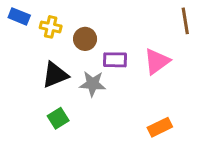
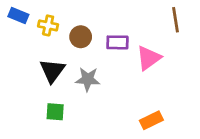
purple rectangle: (115, 60) -> (117, 42), moved
black triangle: (55, 75) -> (52, 71), turned -32
green square: (58, 118) -> (55, 112), turned 36

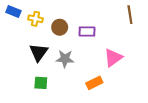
pink triangle: (149, 58) -> (113, 58), moved
orange rectangle: (151, 120) -> (94, 83), moved

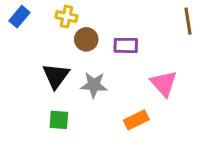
blue rectangle: (13, 11) -> (19, 17), turned -72
yellow cross: (36, 19) -> (66, 17), moved
pink triangle: (113, 58) -> (164, 83), turned -36

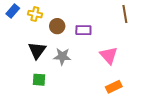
yellow cross: (66, 17) -> (35, 14), moved
orange rectangle: (136, 120) -> (114, 87), moved

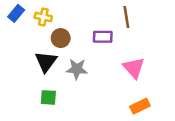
brown line: (125, 14) -> (126, 17), moved
brown circle: (57, 26) -> (61, 38), moved

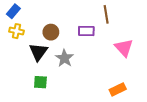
yellow cross: (43, 17) -> (16, 31), moved
pink triangle: (134, 68) -> (124, 48), moved
gray star: (77, 69) -> (64, 58), turned 30

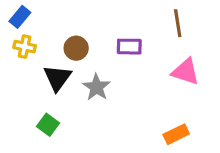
brown line: (106, 14) -> (178, 23), moved
pink triangle: (124, 48) -> (186, 72), turned -30
green square: (40, 82) -> (48, 125), moved, turned 32

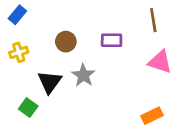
yellow cross: (25, 47) -> (19, 52), moved, turned -30
black triangle: (57, 78) -> (50, 82), moved
green square: (48, 125) -> (28, 108), moved

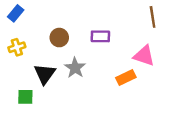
brown line: (153, 20) -> (153, 17), moved
green square: (28, 108) -> (25, 97), turned -35
orange rectangle: (152, 116) -> (126, 78), moved

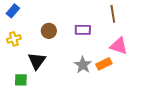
brown line: (153, 17) -> (113, 14), moved
gray star: (75, 68) -> (83, 65), moved

